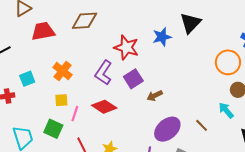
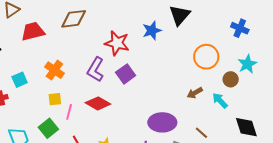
orange circle: (228, 62) -> (206, 57), moved
brown arrow: (155, 96) -> (195, 93), moved
brown line: (202, 125) -> (201, 133), moved
green square: (53, 129) -> (48, 128), turned 30
purple ellipse: (167, 129) -> (162, 122), turned 44

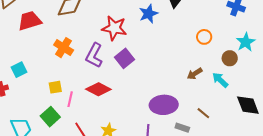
orange circle: (206, 57) -> (204, 37), size x0.6
orange cross: (54, 70) -> (64, 48), moved

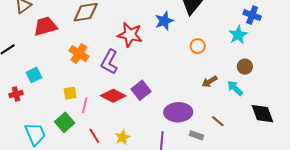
orange circle: (204, 37) -> (198, 46), moved
cyan star: (246, 42) -> (238, 35), moved
purple square: (124, 58) -> (141, 90), moved

